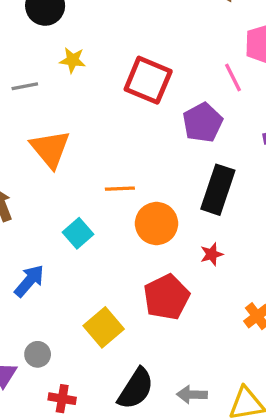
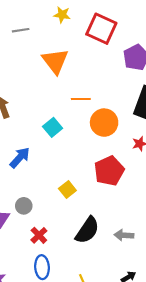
yellow star: (73, 60) -> (62, 15), moved
orange triangle: (50, 149) -> (55, 61), moved
yellow square: (104, 327) -> (67, 190), size x0.7
red cross: (62, 399) -> (39, 235), turned 35

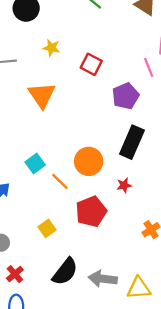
red square: (101, 29) -> (91, 64), size x0.7
orange line: (81, 99) -> (60, 181), moved, turned 42
gray arrow: (124, 235) -> (103, 279), size x1.4

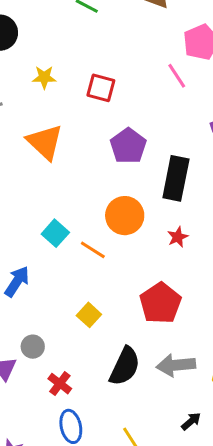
purple pentagon: (126, 96) -> (128, 146), moved
red pentagon: (91, 212) -> (160, 303), moved

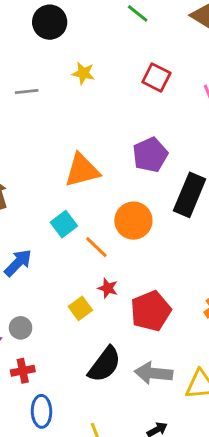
red square: (101, 88) -> (156, 78), moved
orange triangle: (45, 142) -> (82, 170), moved, turned 51
red star: (178, 237) -> (108, 288), moved, turned 30
red cross: (60, 384) -> (23, 371), moved, turned 30

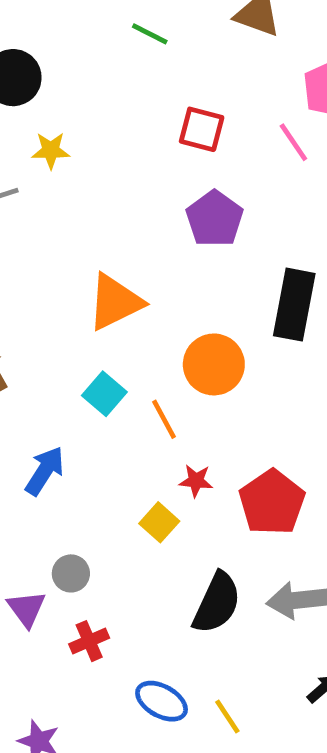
yellow star: (83, 73) -> (51, 150), moved
purple pentagon: (150, 155) -> (215, 219), moved
orange line: (96, 247) -> (164, 419), turned 30
blue ellipse: (42, 411) -> (162, 701), moved, turned -48

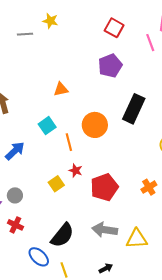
orange triangle: (115, 302) -> (61, 89), size x0.6
black semicircle: (217, 603) -> (62, 235), moved
red cross: (89, 641) -> (15, 225), turned 35

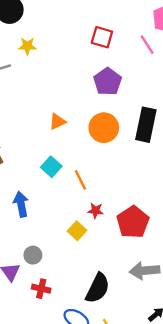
orange circle: (95, 125) -> (104, 128), moved
blue arrow: (15, 151) -> (21, 204), turned -45

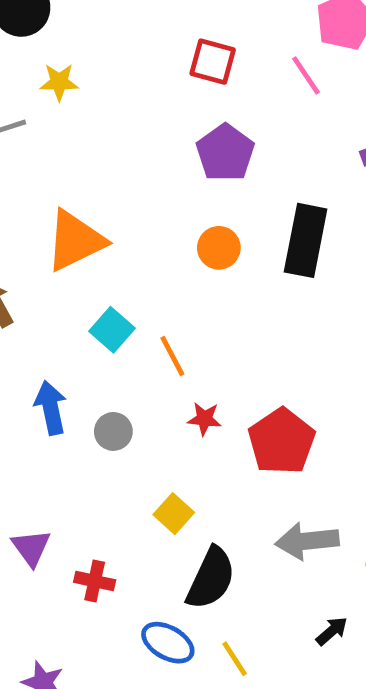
orange triangle: (57, 122) -> (75, 241), moved, size x1.8
orange circle: (104, 128) -> (219, 248), size x0.7
yellow square: (77, 231) -> (174, 514), moved
gray circle: (33, 255) -> (113, 431), moved

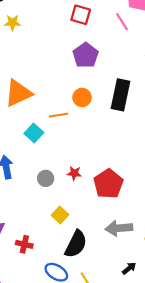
orange line: (172, 356) -> (59, 115), moved, turned -72
gray circle: (113, 431) -> (46, 178), moved

